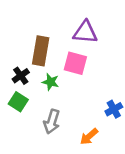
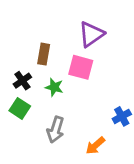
purple triangle: (85, 32) -> (91, 34), turned -40
brown rectangle: (41, 51) -> (44, 54), size x0.7

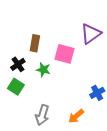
purple triangle: (91, 34) -> (91, 34), moved
gray arrow: (56, 130) -> (42, 115), moved

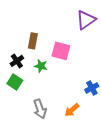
purple triangle: (91, 34) -> (86, 20), moved
gray arrow: (42, 115) -> (40, 109), turned -36

